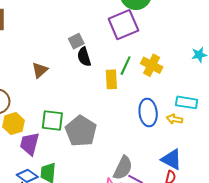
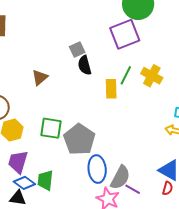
blue ellipse: (148, 112) -> (97, 169), moved
purple trapezoid: (30, 144) -> (18, 162), moved

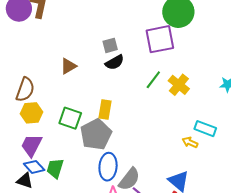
black semicircle: (85, 65) -> (115, 62), turned -114
yellow rectangle: (111, 89) -> (105, 109), moved

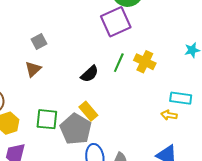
gray square: (110, 45) -> (39, 42), moved
black semicircle: (115, 62) -> (90, 74), moved
yellow rectangle: (105, 109) -> (88, 111), moved, turned -36

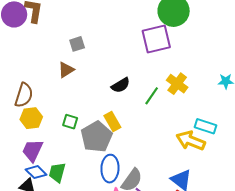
green line: (119, 63) -> (152, 96), moved
yellow arrow: (169, 115) -> (191, 141), size x1.8
green square: (47, 119) -> (70, 122), size x0.7

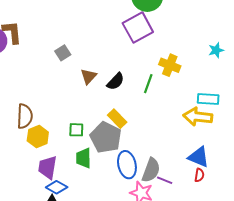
brown triangle: (66, 70) -> (89, 76), moved
green trapezoid: (57, 172) -> (84, 158), moved

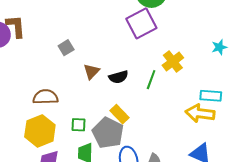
yellow cross: (170, 65) -> (173, 62), turned 30
black semicircle: (116, 81) -> (118, 77), turned 30
brown semicircle: (25, 116) -> (45, 97), moved, turned -95
yellow hexagon: (38, 137) -> (40, 131), size x1.4

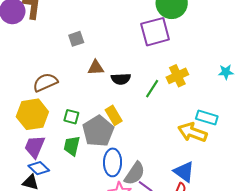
brown triangle: (91, 72) -> (96, 68), turned 30
brown semicircle: (45, 97) -> (45, 82), turned -35

